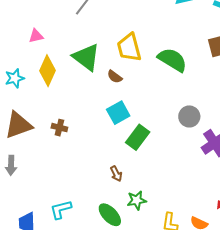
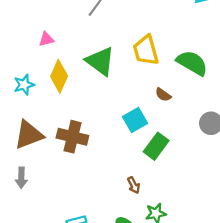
brown semicircle: (115, 77) -> (163, 95), moved
brown cross: (59, 128) -> (72, 137), size x1.8

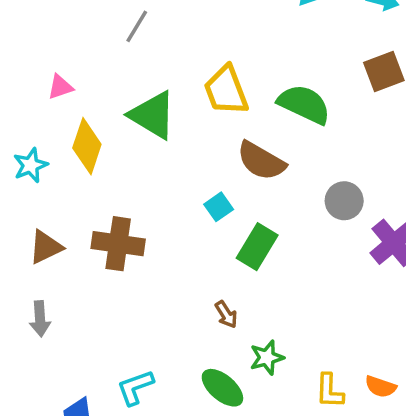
brown semicircle: (163, 95) -> (261, 161), size x1.8
cyan square: (135, 120) -> (219, 207), size x0.7
brown triangle: (29, 135) -> (46, 247), size x0.7

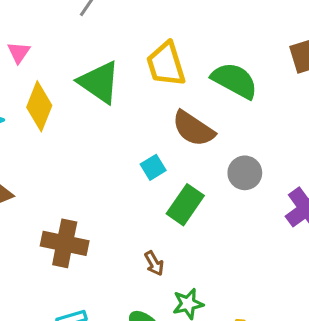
pink triangle: (60, 87) -> (19, 52), turned -40
gray circle: (344, 201) -> (245, 173), moved
brown cross: (118, 244) -> (65, 243), moved

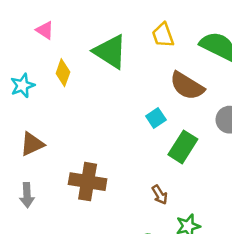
pink triangle: (19, 52) -> (45, 30), turned -30
yellow trapezoid: (166, 64) -> (163, 35), size x0.7
yellow diamond: (39, 106) -> (63, 73), size x0.7

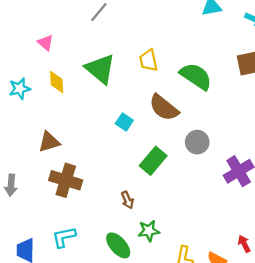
yellow diamond: (63, 73) -> (57, 82), turned -30
cyan square: (156, 118) -> (124, 122), moved, turned -30
brown triangle: (32, 144) -> (49, 142), moved

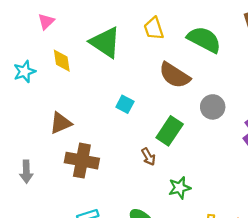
pink triangle: (46, 43) -> (46, 22), turned 42
cyan square: (124, 122) -> (125, 104), moved
brown arrow: (127, 200) -> (148, 157), moved
green star: (149, 231) -> (180, 188), moved

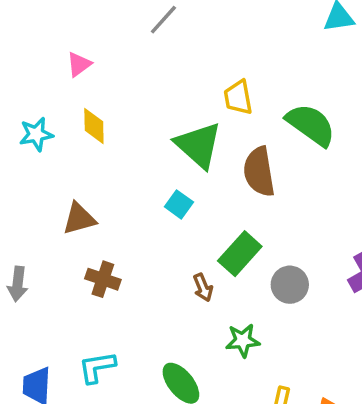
green triangle: (105, 42) -> (198, 145), moved
brown semicircle: (175, 75) -> (259, 172), turned 40
gray circle: (213, 107) -> (290, 285), moved
brown cross: (82, 161) -> (103, 279), size x0.7

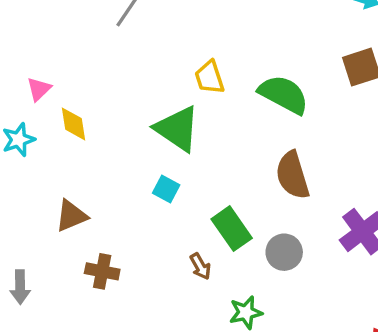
pink triangle: (79, 64) -> (39, 89), moved
brown semicircle: (259, 172) -> (292, 175), moved
green rectangle: (240, 254) -> (232, 229), turned -69

